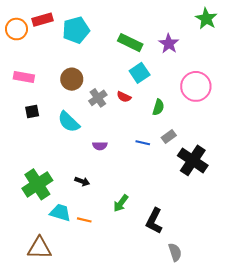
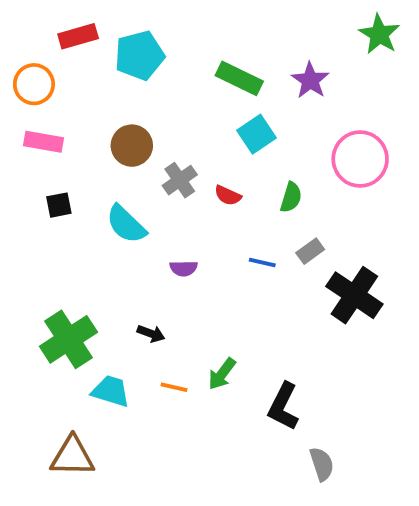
orange circle: (16, 29) -> (34, 84), moved
red semicircle: (124, 97) -> (228, 195), moved
orange line: (84, 220) -> (174, 387), moved

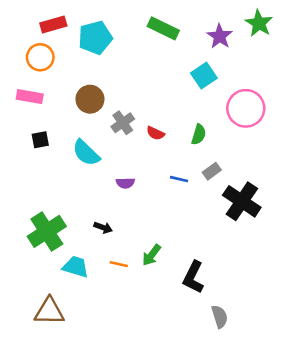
green rectangle: (239, 78) -> (163, 28), moved
purple star: (310, 80) -> (220, 36), moved
orange circle: (34, 84) -> (40, 57), moved
cyan square: (257, 134) -> (204, 76), moved

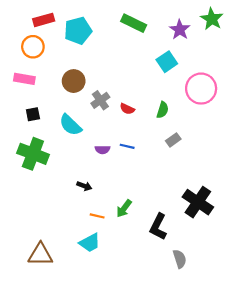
blue line: (179, 179) -> (127, 146), moved
black cross: (242, 201) -> (198, 202), moved
green cross: (47, 231) -> (33, 154), moved, turned -36
cyan trapezoid: (76, 267) -> (90, 243), moved, turned 135

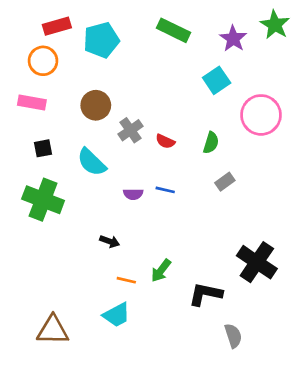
black L-shape: (158, 227) -> (205, 294), turned 75

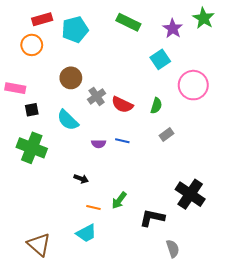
pink rectangle: (32, 102) -> (15, 88), moved
red semicircle: (165, 141) -> (122, 105), size x1.5
brown triangle: (53, 330) -> (39, 245), turned 40

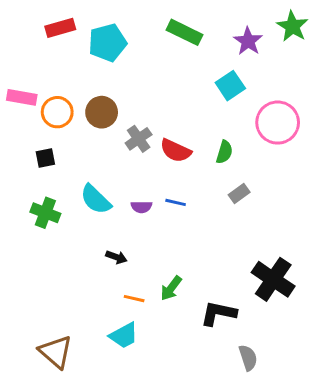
orange circle: (32, 45) -> (57, 112), moved
pink rectangle: (15, 88) -> (22, 97), moved
cyan semicircle: (68, 120) -> (96, 199), moved
green cross: (32, 148) -> (45, 213), size x0.7

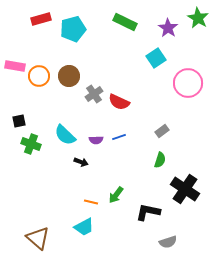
green semicircle: (224, 152) -> (160, 160), moved
black square: (45, 158) -> (19, 121), moved
blue line: (176, 202) -> (119, 137), turned -32
black arrow: (116, 257) -> (81, 162), moved
gray semicircle: (248, 358) -> (168, 242), turned 90

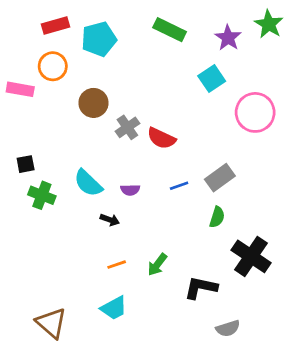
orange circle: (39, 76) -> (53, 66), moved
gray rectangle: (162, 131) -> (220, 178), size x1.5
blue line: (119, 137) -> (179, 186), moved
orange line: (91, 202) -> (117, 265), moved, turned -32

